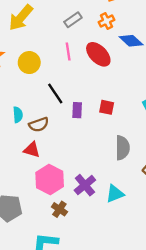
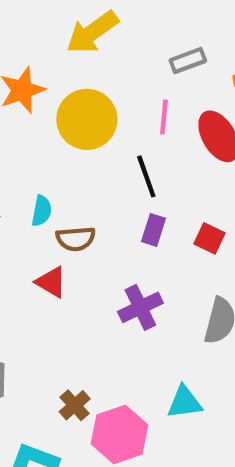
yellow circle: (29, 63) -> (87, 119), size x1.4
black line: (55, 94) -> (146, 176), moved
pink hexagon: (50, 180) -> (120, 434), moved
purple cross: (85, 185) -> (140, 307), moved

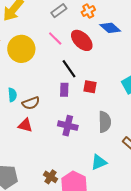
pink line: (164, 117) -> (55, 39), turned -35
black line: (146, 176) -> (69, 69), moved
purple cross: (140, 307) -> (68, 126), turned -36

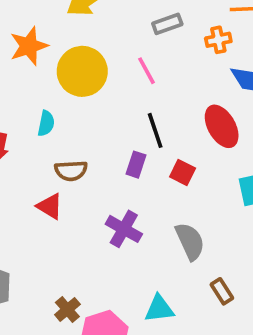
red ellipse: (82, 40) -> (222, 126), moved
cyan semicircle: (12, 95) -> (46, 123), moved
gray semicircle: (105, 122) -> (190, 241), turned -40

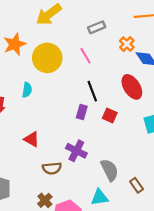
orange cross: (218, 40) -> (127, 44), moved, turned -32
brown semicircle: (71, 171) -> (52, 168), moved
gray semicircle: (190, 241) -> (109, 170), moved

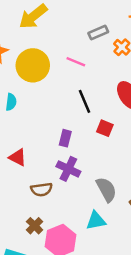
gray rectangle: (97, 27) -> (98, 32), moved
pink line: (86, 56) -> (76, 62), turned -35
purple rectangle: (82, 112) -> (65, 138), moved

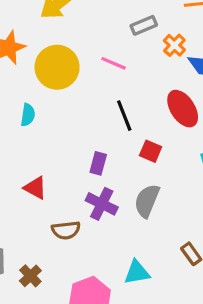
gray semicircle: (106, 189) -> (147, 201), moved, turned -130
brown cross: (35, 226) -> (30, 276), moved

